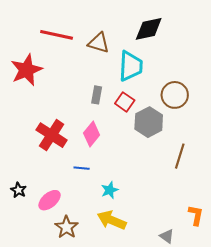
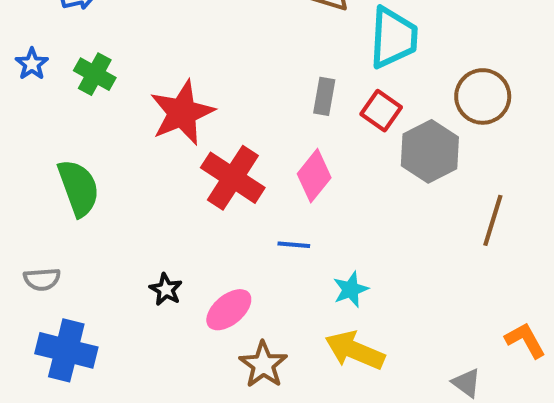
red star: (26, 70) -> (182, 113), moved
orange L-shape: (196, 215) -> (525, 340), turned -40

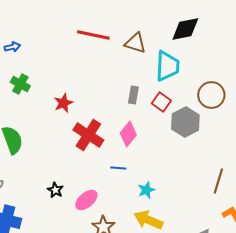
red star: (182, 113) -> (63, 103), size x0.6
brown line: (493, 220) -> (218, 181), moved

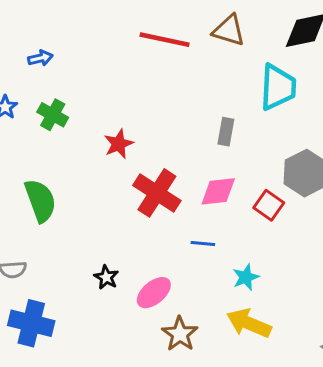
brown triangle: (135, 43) -> (229, 31), moved
red square: (161, 102) -> (269, 205), moved
pink diamond: (128, 134) -> (218, 191), turned 45

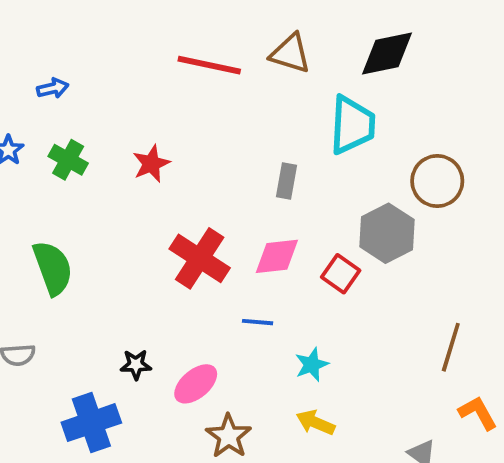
red star: (119, 144) -> (151, 164), moved
black star: (106, 277) -> (136, 365), turned -30
blue cross: (31, 323) -> (91, 423), moved, turned -33
yellow arrow: (249, 323) -> (316, 423), size x0.7

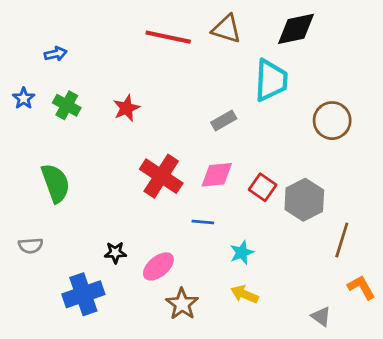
gray rectangle: (287, 181) -> (224, 121), turned 50
gray hexagon: (387, 233) -> (304, 200), moved

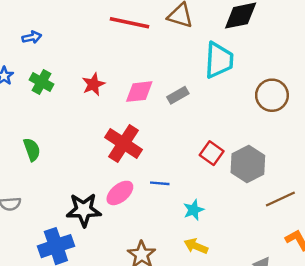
pink diamond: (217, 175) -> (139, 92), moved
green semicircle: (56, 183) -> (32, 150), size x0.7
brown line: (342, 240) -> (280, 199), turned 48
black star: (115, 253) -> (84, 210), size x1.8
pink ellipse: (158, 266) -> (120, 193), moved

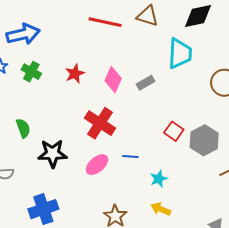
blue arrow: (32, 37) -> (23, 34), size x2.0
pink diamond: (139, 92) -> (113, 80), turned -60
black star: (84, 210) -> (52, 153), moved

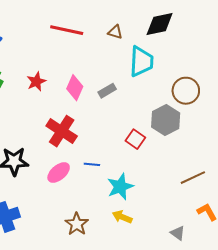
brown triangle: (148, 16) -> (115, 32), moved, size x0.7
gray hexagon: (204, 140) -> (166, 120), moved
cyan star: (159, 179) -> (120, 187), size x1.5

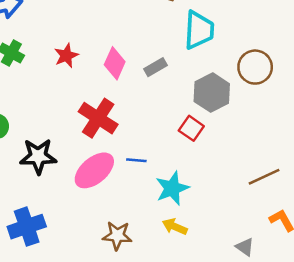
gray hexagon: (166, 120) -> (212, 93), moved
pink ellipse: (59, 172) -> (94, 170), size x1.4
brown star: (77, 224) -> (117, 235), turned -30

